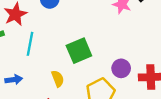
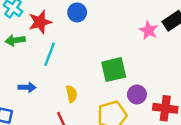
green square: (79, 51) -> (114, 70), moved

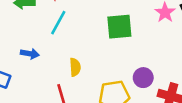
green square: (114, 70) -> (119, 27), moved

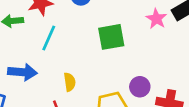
blue arrow: (30, 54) -> (22, 72), size x1.5

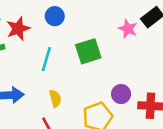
cyan line: (49, 38) -> (46, 59), moved

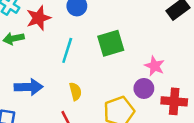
pink star: (128, 29) -> (155, 66), moved

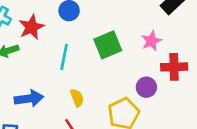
pink star: (155, 66) -> (151, 41), moved, turned 30
red cross: (174, 101) -> (174, 67), moved

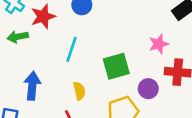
green square: (108, 45) -> (116, 66), moved
blue arrow: (29, 98) -> (32, 86), turned -84

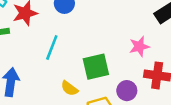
yellow semicircle: (79, 91) -> (69, 88), moved, turned 138

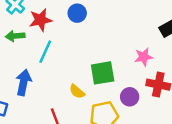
cyan line: (52, 48) -> (45, 52), moved

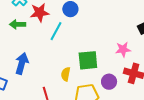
cyan line: (45, 52) -> (56, 31), moved
yellow semicircle: (77, 91) -> (66, 74), turned 56

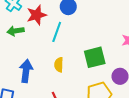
yellow semicircle: (66, 74) -> (59, 65), moved

